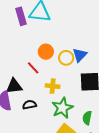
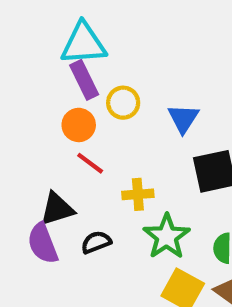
purple rectangle: (21, 16) -> (84, 80), moved
orange circle: (46, 52) -> (79, 125), moved
yellow circle: (66, 58) -> (123, 103), moved

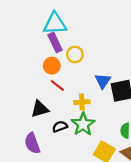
blue triangle: (183, 119) -> (103, 81), moved
green star: (167, 237) -> (83, 124), moved
purple semicircle: (43, 243) -> (32, 143), moved

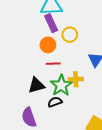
red line: (57, 86) -> (53, 64), turned -40
green star: (83, 124) -> (61, 85), moved

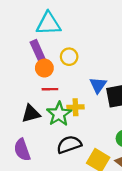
purple rectangle: (51, 23) -> (38, 50), moved
black semicircle: (55, 102) -> (69, 145), moved, size x1.5

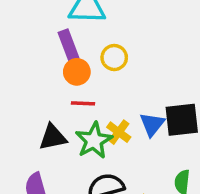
blue triangle: (98, 85) -> (152, 124), moved
yellow cross: (75, 107) -> (119, 132), turned 35

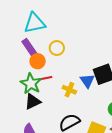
green star: (94, 141) -> (31, 84), moved

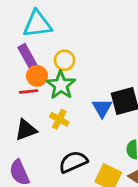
red line: (45, 78) -> (29, 91), moved
green star: (31, 84) -> (61, 85), moved
yellow cross: (69, 90) -> (59, 119), moved

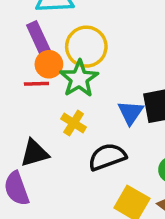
yellow circle: (65, 60) -> (86, 47), size x1.5
black triangle: (26, 130) -> (34, 153), moved
black semicircle: (73, 162) -> (107, 157), moved

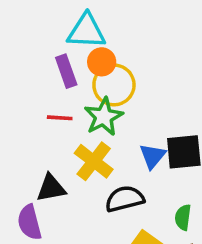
orange circle: (49, 64) -> (102, 62), moved
yellow cross: (74, 123) -> (94, 161), size x1.5

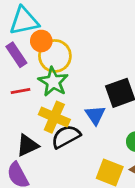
blue triangle: (152, 156) -> (95, 115), moved
black semicircle: (125, 199) -> (66, 137), moved

